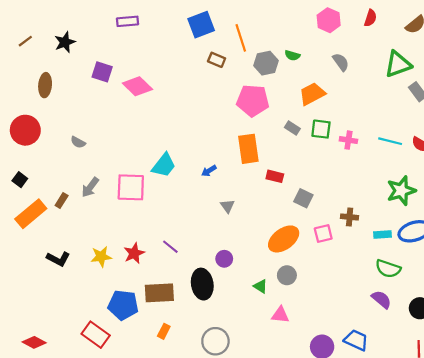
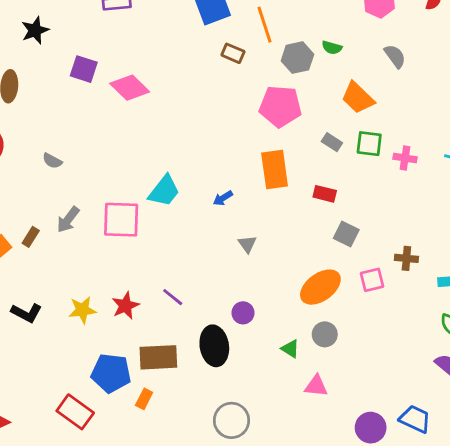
orange trapezoid: (312, 94) -> (358, 98), turned -108
red rectangle: (275, 176) -> (325, 194), moved
orange rectangle: (164, 331) -> (144, 399), moved

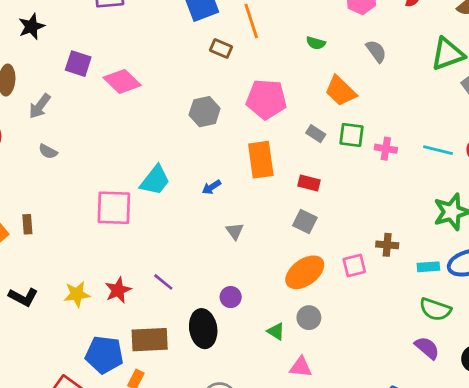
gray hexagon: (297, 58) -> (205, 112), moved
gray arrow: (68, 220) -> (40, 106), moved
gray square: (346, 234) -> (305, 221), moved
brown rectangle: (31, 237) -> (27, 224), turned -36

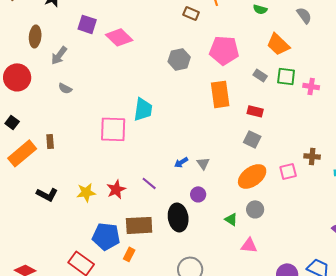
cyan trapezoid: (155, 180) -> (143, 109), turned -30
blue arrow: (211, 187) -> (181, 162), moved
gray triangle: (235, 231) -> (203, 163), moved

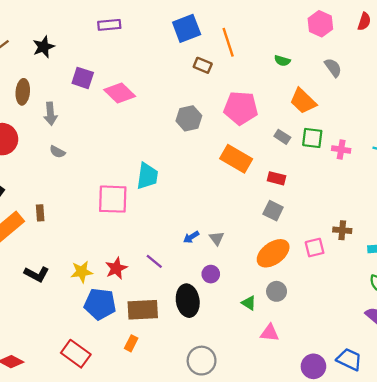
gray arrow: (59, 55) -> (50, 114), turned -42
orange rectangle: (220, 94) -> (236, 159), turned -52
blue pentagon: (106, 236) -> (100, 304), moved

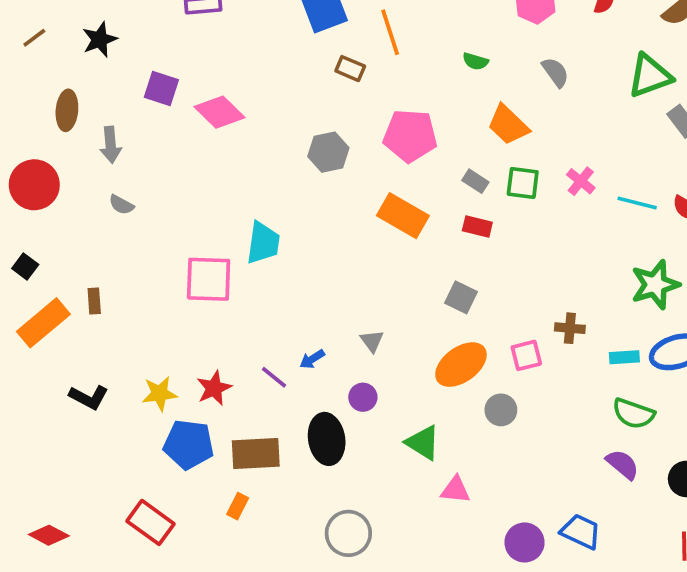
pink cross: (341, 149) -> (581, 181), moved, turned 30
red rectangle: (277, 178) -> (477, 227), moved
blue arrow: (191, 237) -> (312, 359), moved
gray circle: (277, 291) -> (501, 410), moved
green triangle: (249, 303) -> (423, 443), size x1.5

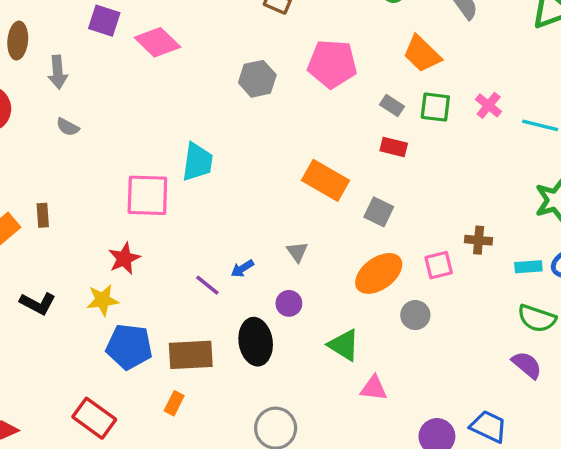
orange rectangle: (403, 216) -> (326, 180), moved
red star: (214, 388) -> (124, 258), moved

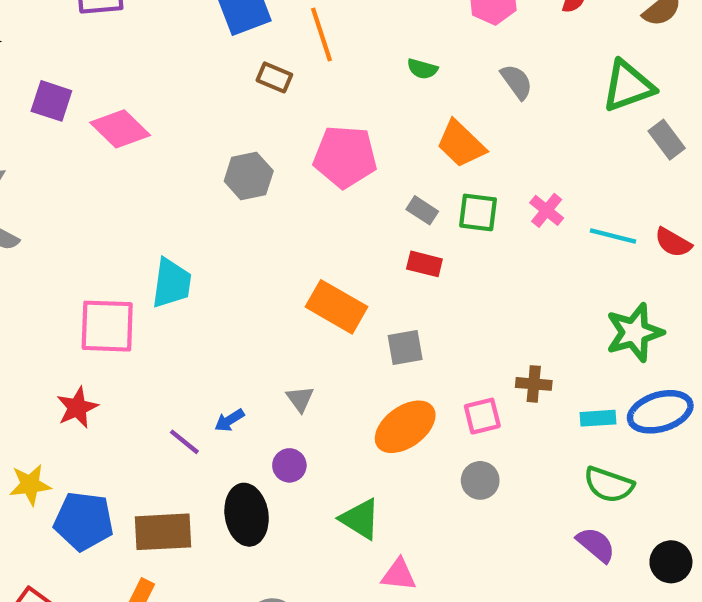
gray square: (379, 212) -> (405, 347), turned -36
yellow star: (103, 300) -> (30, 485), moved
gray circle: (415, 315) -> (480, 480), moved

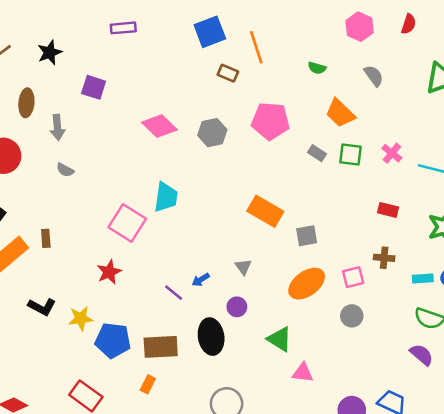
pink diamond: (120, 129) -> (159, 126), moved
red rectangle: (424, 264) -> (388, 210), moved
pink square: (107, 326) -> (127, 223), turned 30

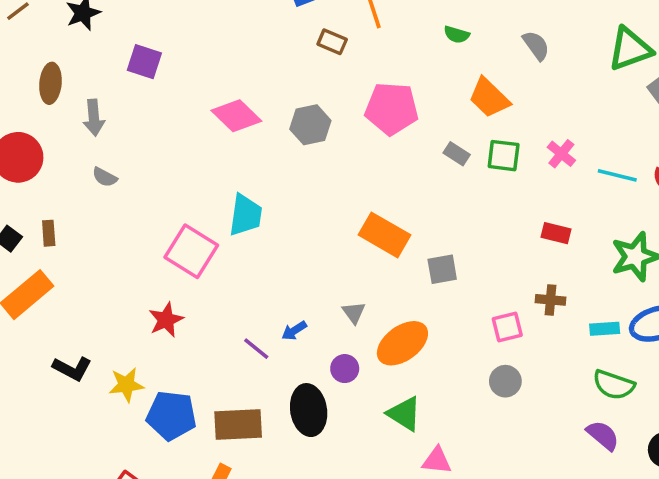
brown rectangle: (46, 238) -> (49, 233), moved
orange ellipse: (307, 284) -> (402, 343), moved

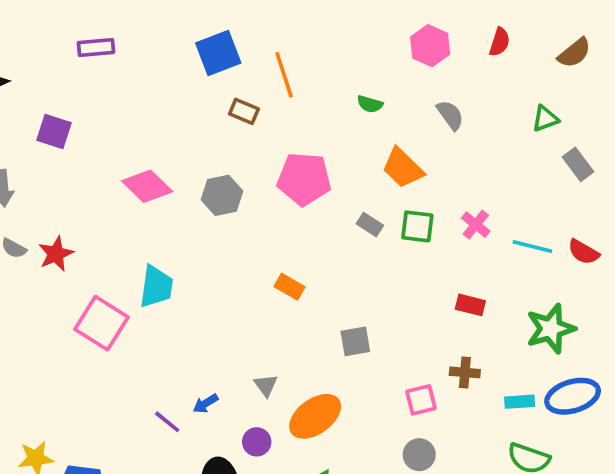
green triangle: (630, 49) -> (545, 119), size x0.6
orange rectangle: (384, 235) -> (290, 287), moved, size x0.6
red star: (166, 320) -> (56, 254), moved

